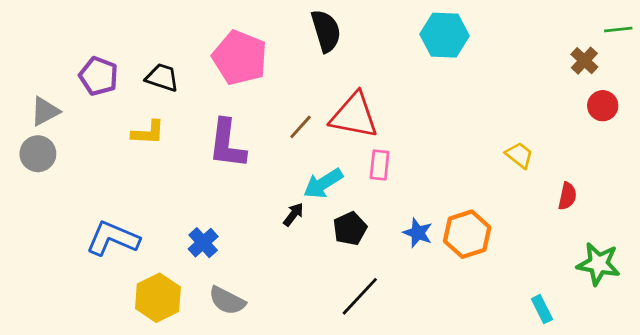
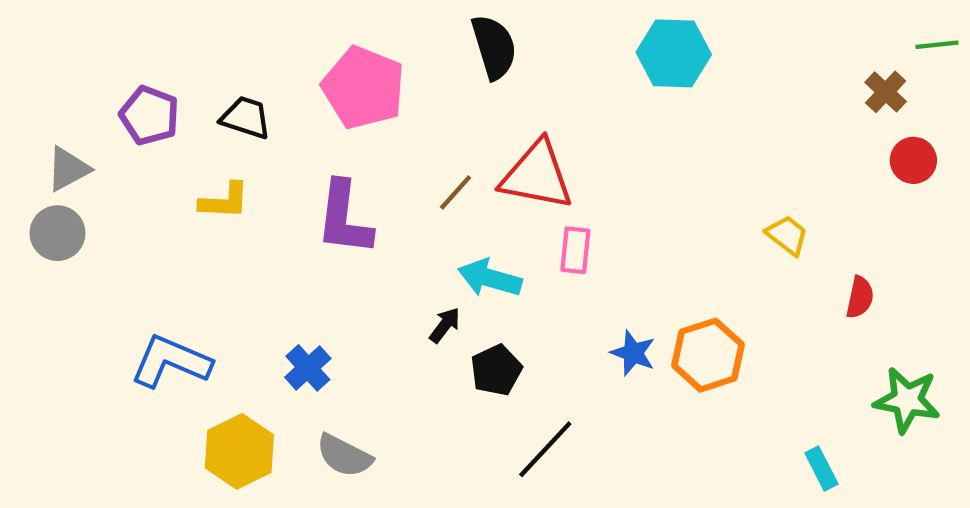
cyan arrow: (323, 183) -> (490, 278), turned 48
black pentagon: (350, 229) -> (496, 370), moved

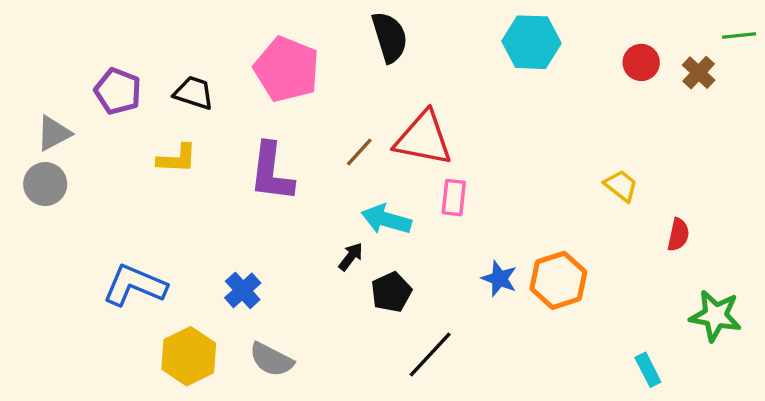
red circle: (913, 160) -> (641, 62), moved

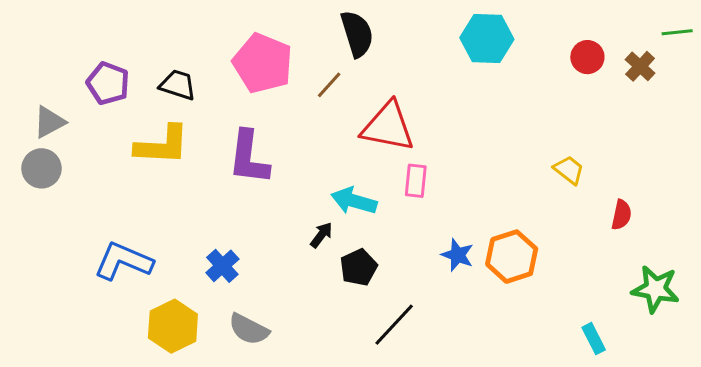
brown line: (359, 152) -> (329, 85), moved
yellow L-shape: (177, 159) -> (162, 145), size x1.5

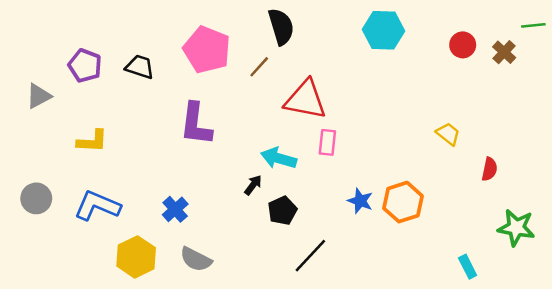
yellow L-shape: (162, 145) -> (92, 141), moved, size x0.7
gray circle: (42, 168) -> (36, 198), moved

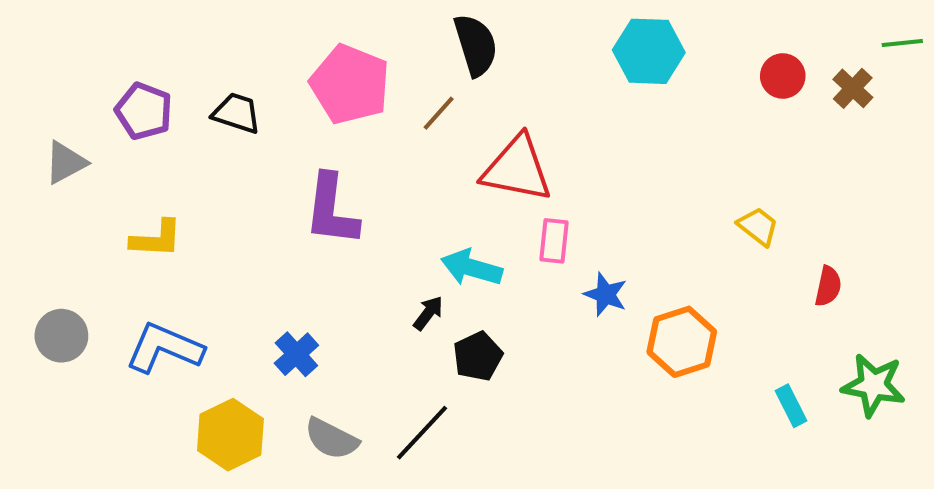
blue star: (360, 201) -> (606, 294), moved
black line: (310, 256) -> (422, 433), moved
cyan rectangle: (468, 267) -> (791, 406), moved

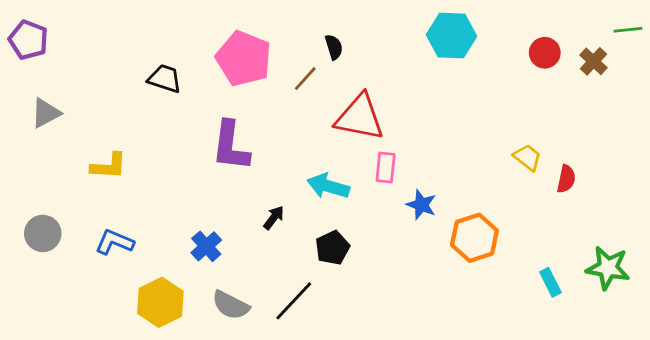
black semicircle: (476, 45) -> (334, 47), moved, size x0.6
purple pentagon: (144, 111) -> (28, 40), moved
red semicircle: (828, 286) -> (566, 179), moved
black arrow: (428, 313) -> (274, 218), moved
blue L-shape: (164, 348) -> (114, 242), size x0.7

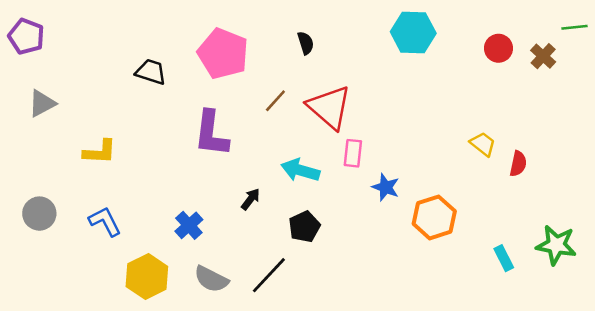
brown line: (305, 79) -> (275, 101), moved
red triangle: (360, 117) -> (329, 107), turned 30
blue L-shape: (114, 242) -> (105, 221), turned 40

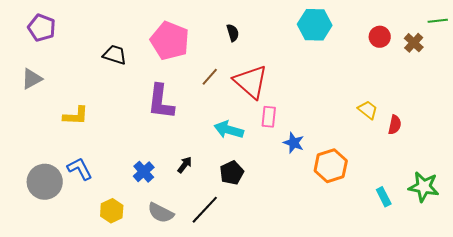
purple pentagon: (26, 36) -> (42, 28), moved
black arrow: (251, 199) -> (185, 165), moved
gray circle: (39, 214) -> (45, 182), moved, size x1.4
yellow hexagon: (147, 277) -> (112, 211), size x0.7

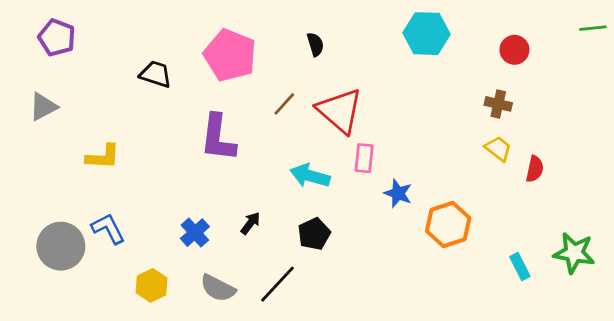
brown cross: (414, 43) -> (498, 104), moved, turned -30

